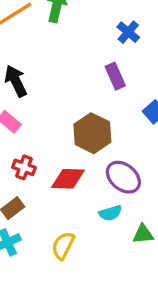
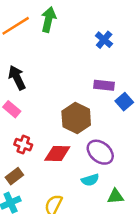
purple rectangle: (115, 76) -> (104, 85), moved, turned -60

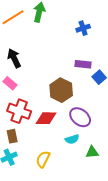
blue cross: (104, 40) -> (83, 28), turned 32
red cross: (23, 145) -> (19, 111), size x1.6
brown rectangle: (14, 176) -> (12, 136), turned -64

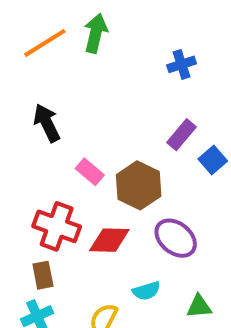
purple rectangle: (83, 64) -> (182, 135), turned -56
pink rectangle: (10, 83) -> (90, 172), moved
cyan semicircle: (72, 139) -> (146, 291), moved

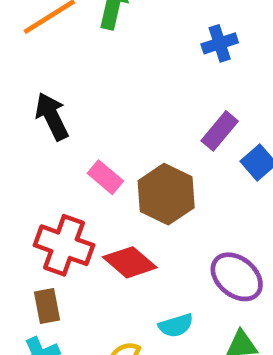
purple ellipse: (176, 238) -> (237, 277), moved
red diamond: (109, 240) -> (130, 262), turned 39

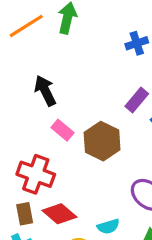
black arrow: (52, 116) -> (45, 91), moved
red diamond: (130, 262) -> (59, 214), moved

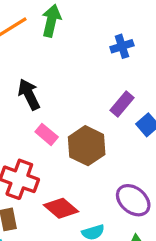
red diamond: (59, 214) -> (61, 208), moved

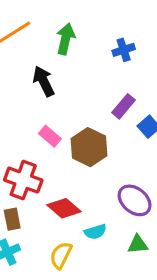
green arrow: (51, 21) -> (66, 39), moved
black arrow: (29, 94) -> (44, 81), moved

